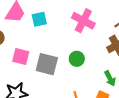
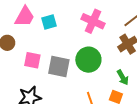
green circle: (77, 59) -> (88, 60), size x1.6

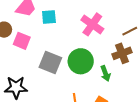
pink square: (32, 60) -> (22, 41), moved
green arrow: (123, 77) -> (105, 73), moved

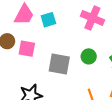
green circle: (81, 61) -> (89, 56), size x0.6

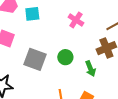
pink cross: (92, 18) -> (76, 20), size x0.7

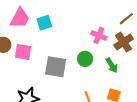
pink cross: (76, 20) -> (99, 35), moved

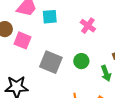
pink cross: (99, 35) -> (88, 26), moved

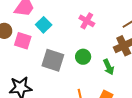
cyan square: (50, 17) -> (44, 25), moved, turned -35

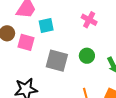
cyan square: (44, 25) -> (46, 26), turned 35

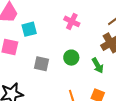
gray square: (57, 61) -> (41, 64), size x0.7

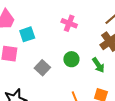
gray square: (41, 64) -> (42, 68), turned 35

